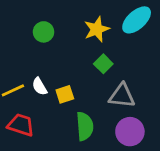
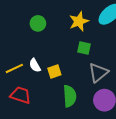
green square: (103, 64) -> (84, 48), turned -32
gray triangle: (122, 96) -> (98, 73), turned -45

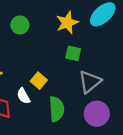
white semicircle: (35, 65) -> (23, 96), moved
yellow square: (54, 72) -> (39, 81), turned -32

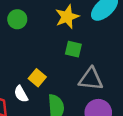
gray triangle: (90, 82) -> (91, 79), turned 45

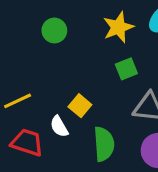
green square: (73, 49) -> (126, 69), turned -35

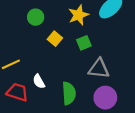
yellow square: (80, 106) -> (55, 39), moved

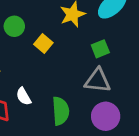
green circle: (36, 17) -> (14, 26), moved
green square: (84, 43) -> (100, 49), moved

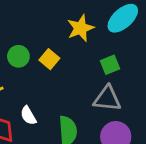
green circle: (14, 26) -> (18, 56), moved

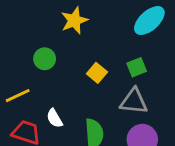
yellow star: (80, 28) -> (74, 21), moved
yellow square: (49, 59) -> (97, 73), moved

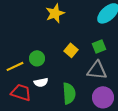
green circle: (45, 59) -> (37, 58), moved
white semicircle: (54, 118) -> (41, 82), turned -72

